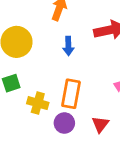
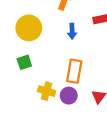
yellow cross: (38, 103) -> (47, 91), moved

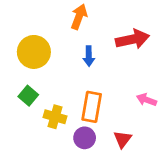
green square: (24, 62) -> (28, 96), turned -32
yellow cross: (47, 91) -> (55, 117), moved

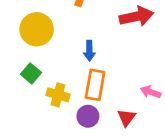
blue arrow: (89, 56) -> (89, 51), moved
pink arrow: (147, 100) -> (151, 92), moved

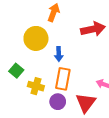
yellow circle: (37, 29) -> (36, 38), moved
red triangle: (126, 118) -> (86, 103), size x1.5

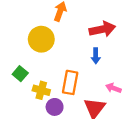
blue arrow: (59, 54) -> (96, 56), moved
purple circle: (58, 102) -> (55, 107), moved

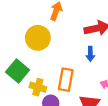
green square: (20, 74) -> (18, 71), size x1.5

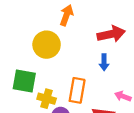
green square: (18, 71) -> (24, 81), turned -30

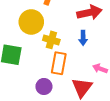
yellow cross: (47, 99) -> (51, 40), moved

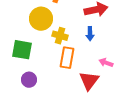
purple circle: (44, 86) -> (29, 80), moved

